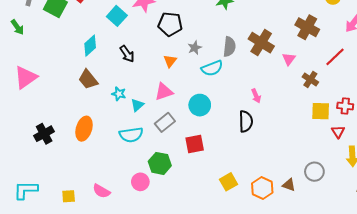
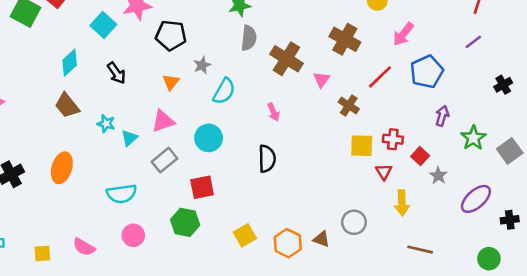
gray semicircle: (229, 47) -> (249, 38), moved
cyan semicircle: (212, 68) -> (224, 91), turned -40
pink arrow: (256, 96) -> (273, 112), moved
cyan semicircle: (131, 135) -> (122, 194), moved
green hexagon: (160, 163) -> (185, 222), moved

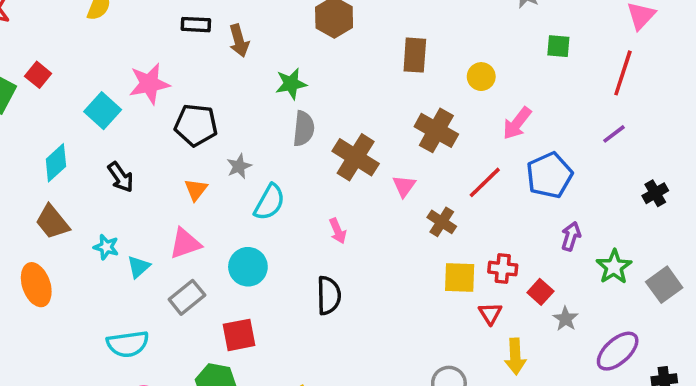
orange ellipse: (62, 168) -> (36, 285), moved, turned -36

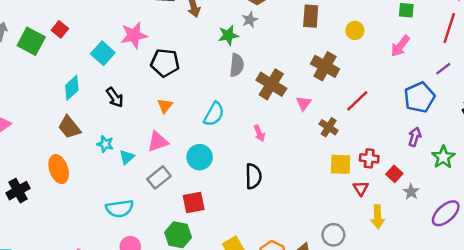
pink arrow: (517, 123) -> (400, 46), moved
gray star: (239, 166) -> (250, 20), moved
blue pentagon: (549, 175) -> (419, 97), moved

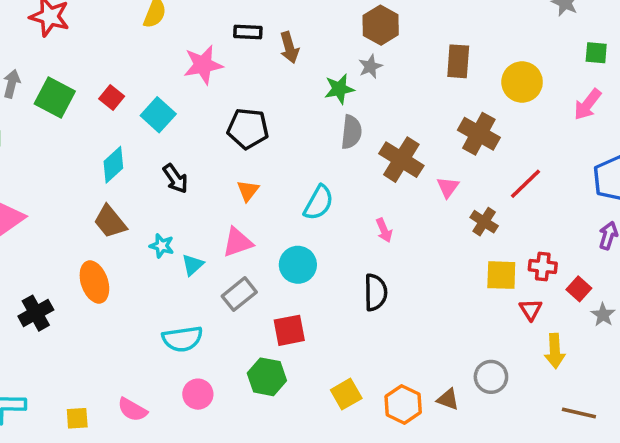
red square: (60, 29) -> (112, 98), moved
yellow circle: (355, 30) -> (522, 82), size x1.5
pink star: (134, 35) -> (203, 65), moved

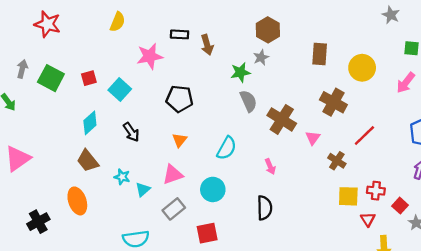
red square: (112, 98) -> (89, 78), turned 35
gray semicircle: (351, 132) -> (248, 101), turned -30

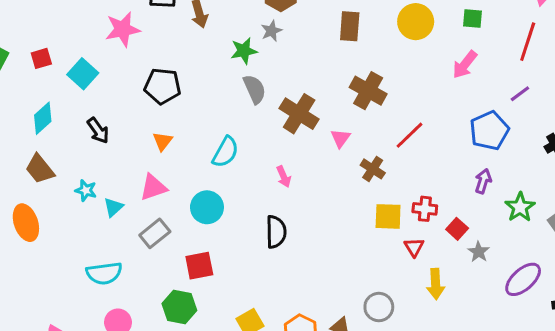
yellow circle: (362, 68) -> (416, 22), moved

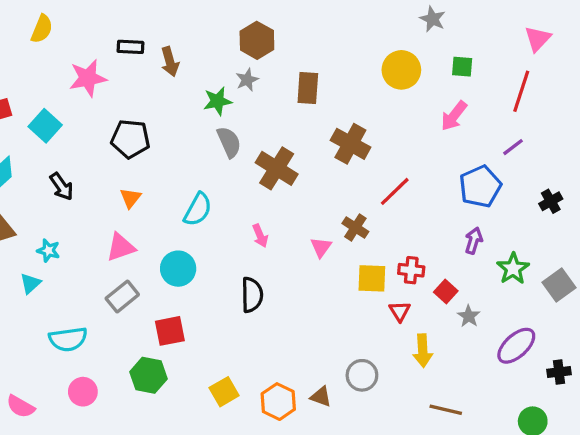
brown rectangle: (350, 26) -> (308, 88), moved
pink triangle: (340, 138) -> (321, 247), moved
cyan triangle: (113, 207) -> (30, 283), moved

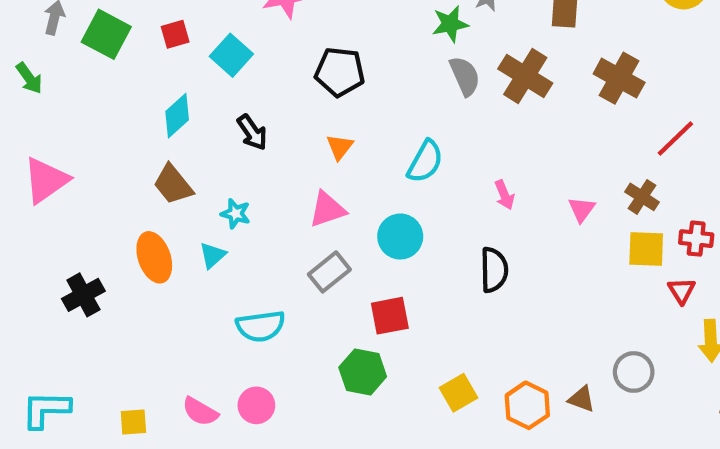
brown cross: (277, 168) -> (525, 76), moved
brown cross: (355, 228) -> (642, 197), moved
pink circle: (83, 392) -> (256, 405), moved

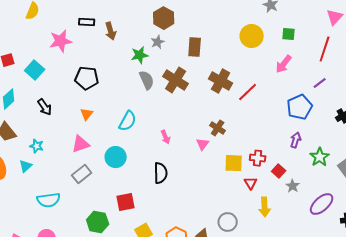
red line: (675, 139) -> (248, 92), moved
brown cross: (642, 197) -> (218, 128), moved
red square: (390, 316) -> (126, 202), moved

